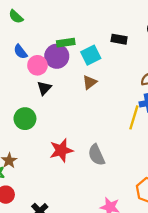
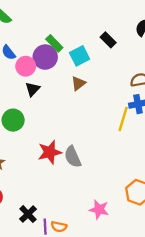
black rectangle: (119, 39) -> (108, 40), turned 35
green rectangle: (66, 43) -> (54, 43), turned 54
gray semicircle: (96, 155) -> (73, 157), moved

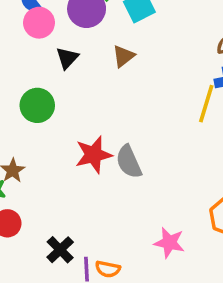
pink circle: (26, 66) -> (39, 23), moved
brown triangle: (78, 83) -> (124, 56), moved

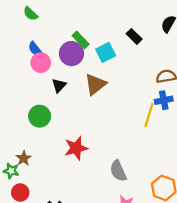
brown triangle: (124, 56) -> (95, 84), size x1.5
gray semicircle: (129, 162) -> (118, 171), moved

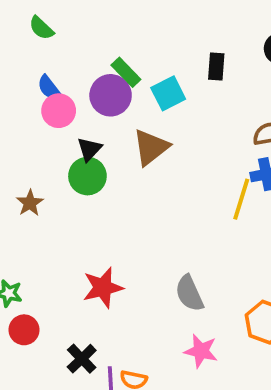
black rectangle: (134, 36) -> (216, 66), turned 49
green circle: (40, 116) -> (87, 176), moved
red star: (76, 148) -> (103, 288), moved
brown star: (24, 158) -> (30, 203), moved

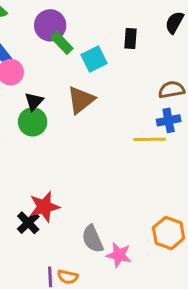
purple circle: (111, 95) -> (50, 25), moved
yellow line: (241, 199) -> (150, 139), turned 72
gray semicircle: (189, 293) -> (93, 239), moved
black cross: (82, 359) -> (28, 223), moved

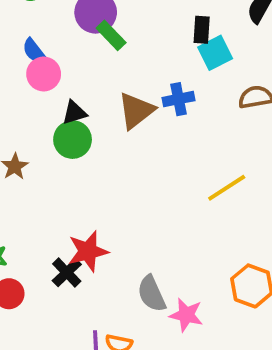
cyan square: (94, 59) -> (215, 53), moved
black triangle: (34, 101) -> (74, 113), turned 30
blue cross: (169, 120) -> (179, 99), moved
yellow line: (150, 139) -> (227, 188), moved, turned -32

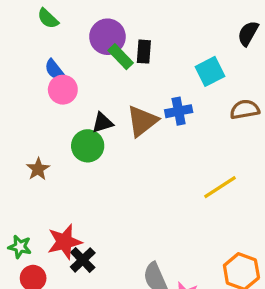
black rectangle: (202, 30) -> (144, 52), moved
black triangle: (74, 113) -> (103, 123), moved
red star: (88, 251) -> (64, 242), moved

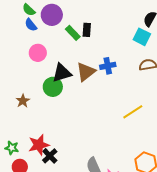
purple circle: (107, 37) -> (52, 15), moved
blue semicircle: (55, 70) -> (31, 25), moved
cyan square: (210, 71) -> (142, 37), moved, turned -36
black triangle: (103, 123) -> (62, 73), size x1.5

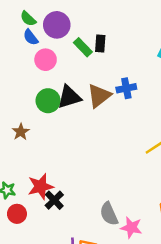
pink circle: (38, 53) -> (46, 60), moved
green circle: (53, 87) -> (48, 101), moved

